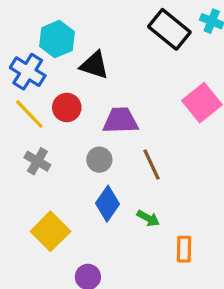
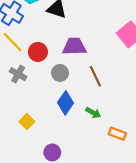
red circle: (67, 107) -> (38, 52), moved
yellow square: (50, 231) -> (27, 122), size x0.6
orange rectangle: (184, 249) -> (117, 134), turned -70

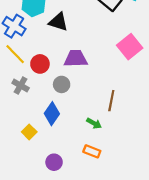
brown line: (95, 76) -> (111, 101), moved, turned 36
blue diamond: (66, 103) -> (52, 114), moved
orange rectangle: (117, 134) -> (92, 151), moved

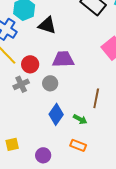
gray cross: (21, 86) -> (21, 84), moved, turned 35
blue diamond: (52, 114) -> (56, 114), moved
yellow square: (29, 132) -> (12, 144), moved, turned 32

